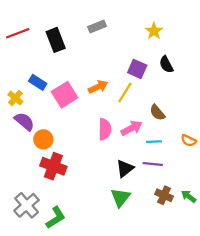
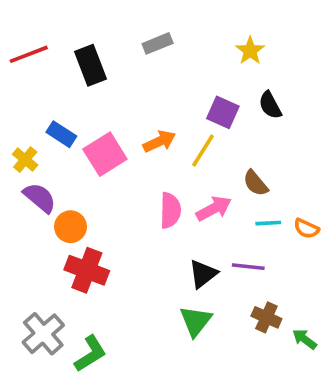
cyan line: (154, 142) -> (268, 223), moved
green arrow: (189, 196) -> (305, 339), moved

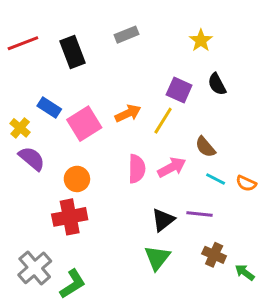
cyan line: (268, 223) -> (216, 179), turned 30
orange circle: (70, 227) -> (77, 179), moved
red cross: (87, 270) -> (70, 217), turned -32

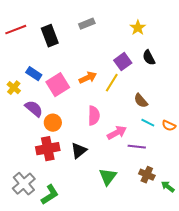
purple square: (179, 90) -> (123, 62), turned 30
purple semicircle: (32, 159) -> (34, 109), moved
pink arrow: (172, 167) -> (117, 133), moved
black triangle: (163, 220) -> (79, 151), moved

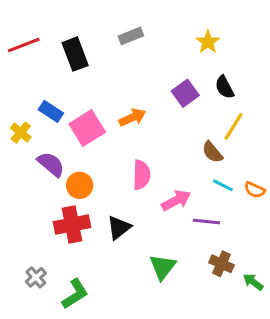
yellow line: (112, 83) -> (234, 126), moved
gray cross: (24, 184) -> (36, 277), size x0.6

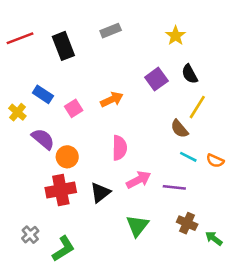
pink square: (87, 128) -> (74, 108), size x0.6
pink arrow: (176, 200) -> (139, 180), moved

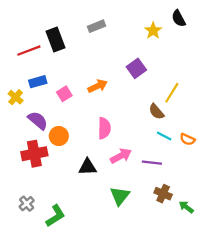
red line: (20, 38) -> (29, 51), moved
black semicircle: (190, 74) -> (179, 18), moved
blue rectangle: (43, 94) -> (38, 82), turned -49
red cross: (61, 190) -> (34, 154), moved
black triangle: (100, 193) -> (88, 167), turned 36

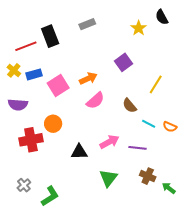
pink square: (64, 94) -> (58, 85), size x1.5
yellow cross: (16, 97) -> (14, 70), moved
brown semicircle: (156, 112) -> (130, 106), moved
purple semicircle: (38, 120) -> (18, 105), moved, turned 144
pink semicircle: (104, 128) -> (95, 101), moved, turned 48

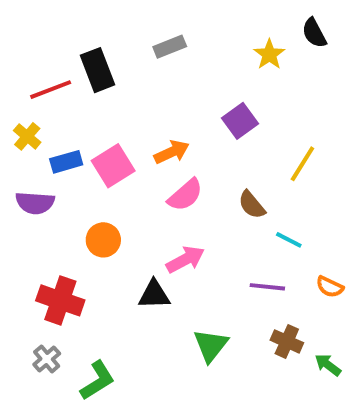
blue rectangle: (34, 74) -> (66, 162), moved
orange semicircle: (170, 127) -> (330, 287), moved
red cross: (31, 140) -> (60, 300), moved, turned 30
pink arrow: (109, 142) -> (185, 259), moved

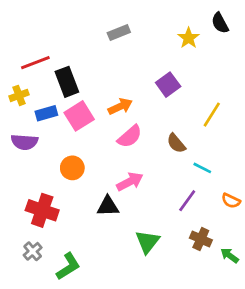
black rectangle: (97, 70) -> (67, 82), moved
yellow cross: (27, 136) -> (19, 95), turned 30
purple line: (267, 287) -> (187, 201), turned -60

